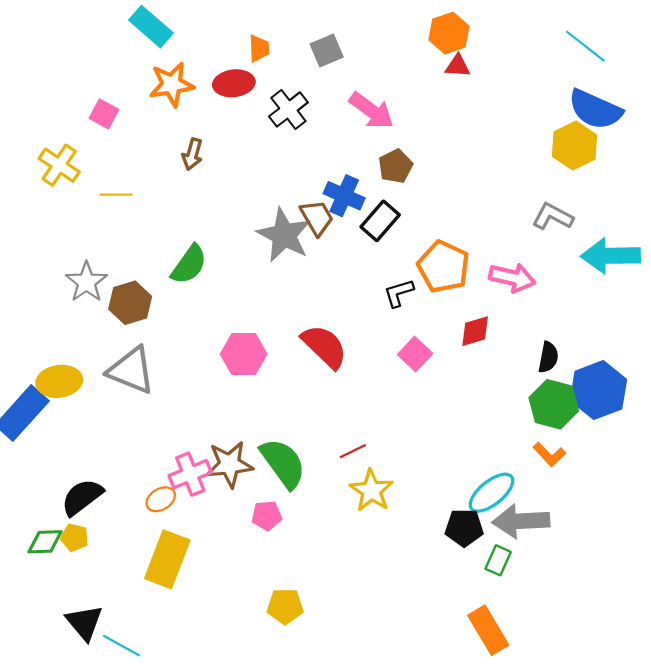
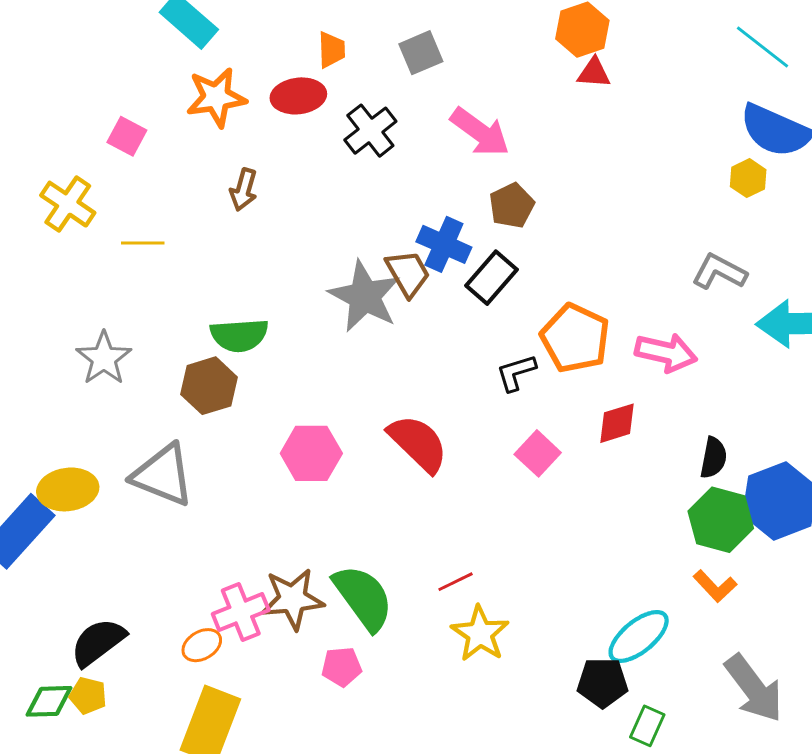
yellow hexagon: (574, 146) -> (748, 178), size x0.6
green semicircle: (189, 265) -> (239, 335), turned 51
brown hexagon: (130, 303) -> (209, 386), moved
gray arrow: (521, 521) -> (754, 688), moved, turned -124

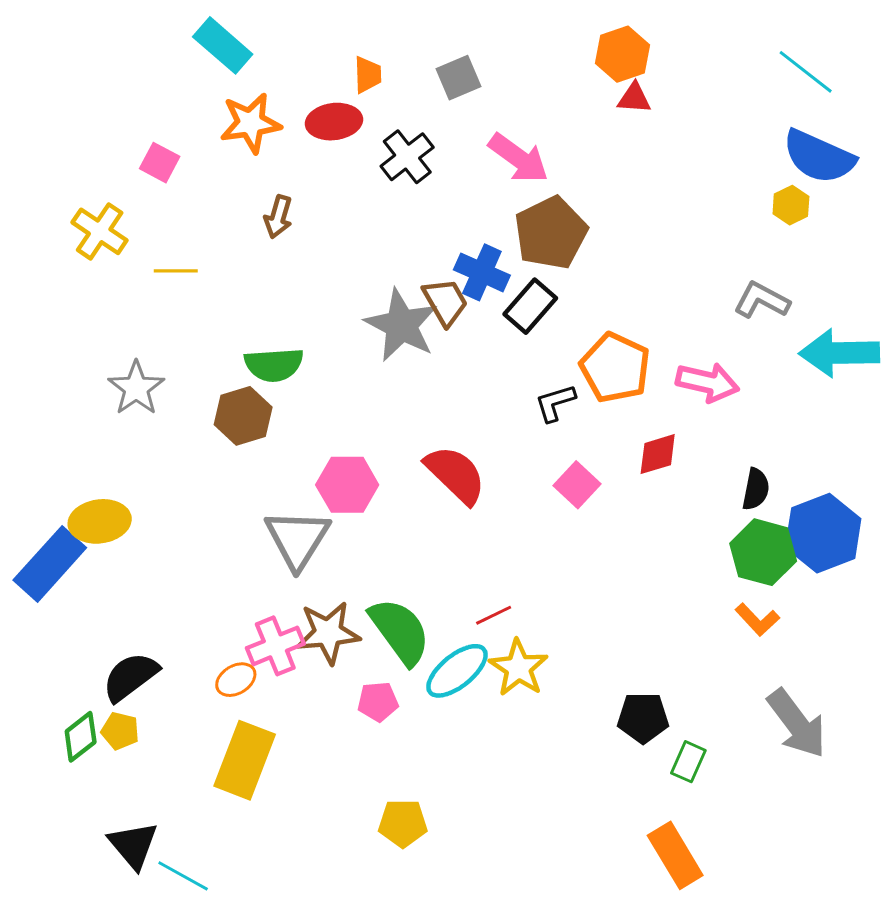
brown pentagon: (512, 205) -> (551, 233), size x1.6
gray triangle: (163, 475) -> (297, 539), moved, turned 40
cyan ellipse: (639, 636) -> (457, 671), moved
green diamond: (49, 701) -> (81, 737), turned -36

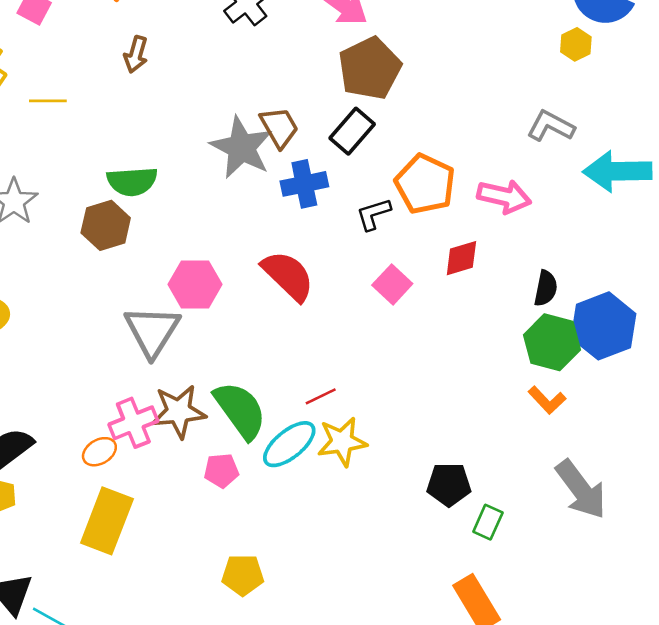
blue cross: (482, 272) -> (304, 184), moved, turned -36
yellow star: (519, 668) -> (342, 442), turned 30

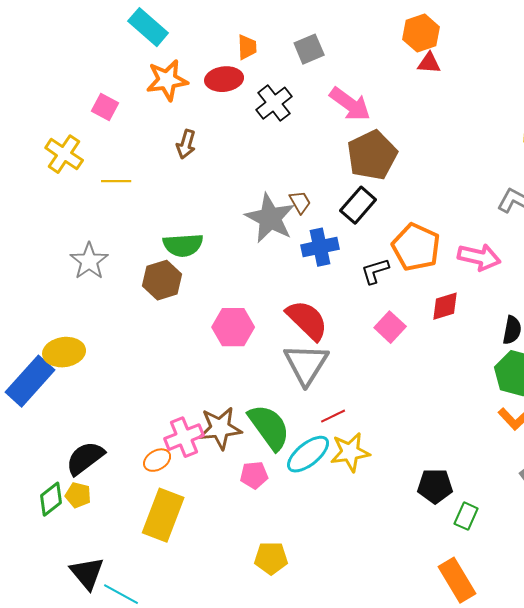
brown trapezoid: (279, 127) -> (300, 202), size x0.7
gray triangle: (152, 331) -> (306, 364), moved

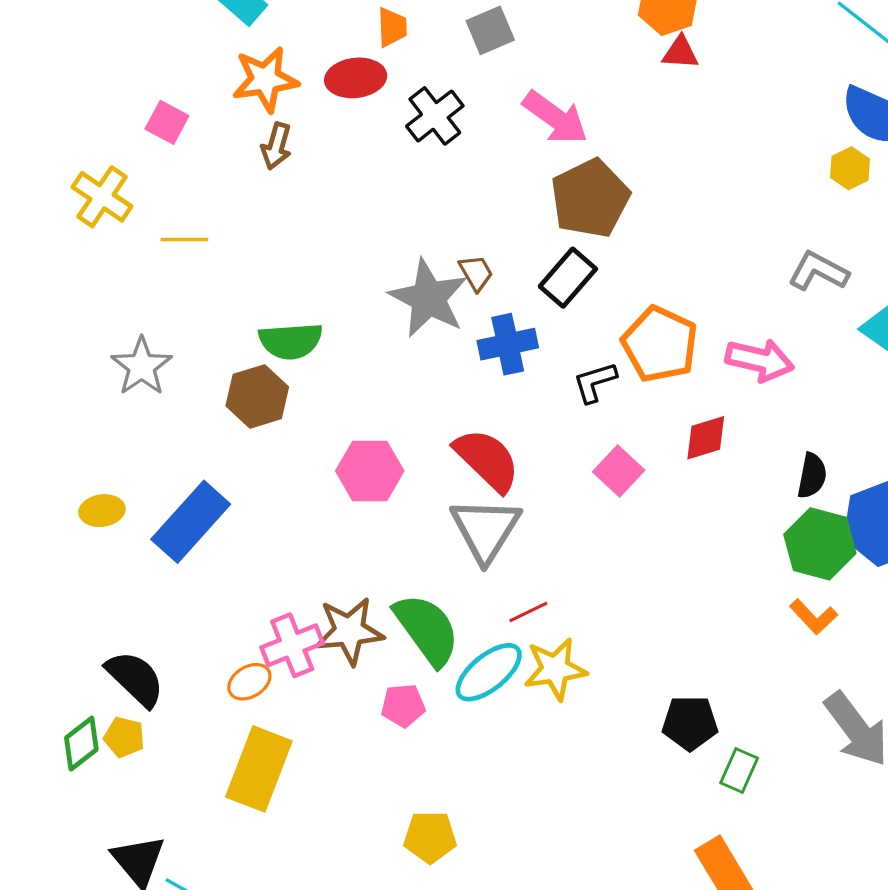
brown arrow: (186, 144) -> (276, 146), moved
yellow ellipse: (64, 352) -> (102, 511), size x0.7
blue rectangle: (30, 381) -> (191, 522), moved
black semicircle: (85, 458) -> (135, 679), turned 81

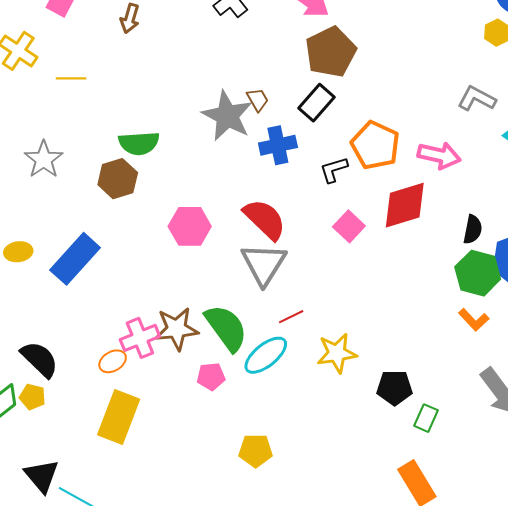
red diamond: (706, 438) -> (405, 205), size x1.6
yellow star: (555, 669) -> (337, 353), moved
yellow pentagon: (430, 837) -> (256, 451), moved

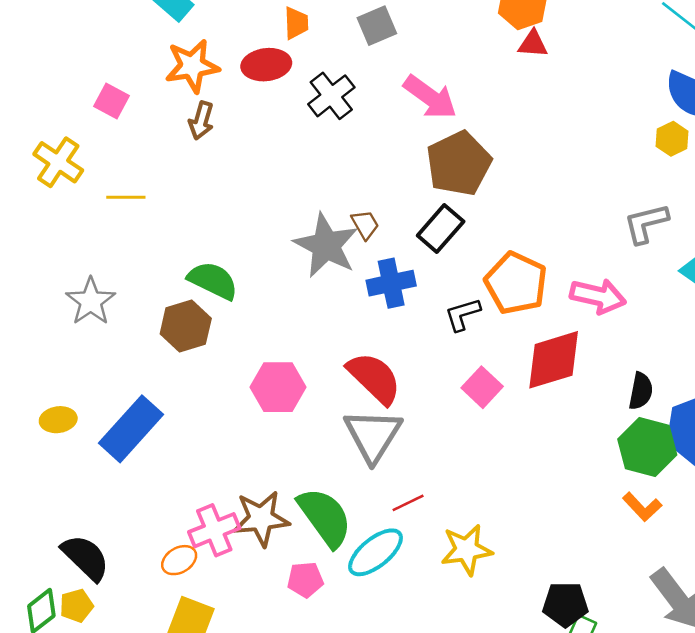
gray L-shape: (477, 99) -> (646, 223), turned -42
green semicircle: (139, 143) -> (213, 281), turned -150
black pentagon: (395, 388) -> (565, 604), moved
yellow pentagon: (32, 397) -> (76, 606), turned -30

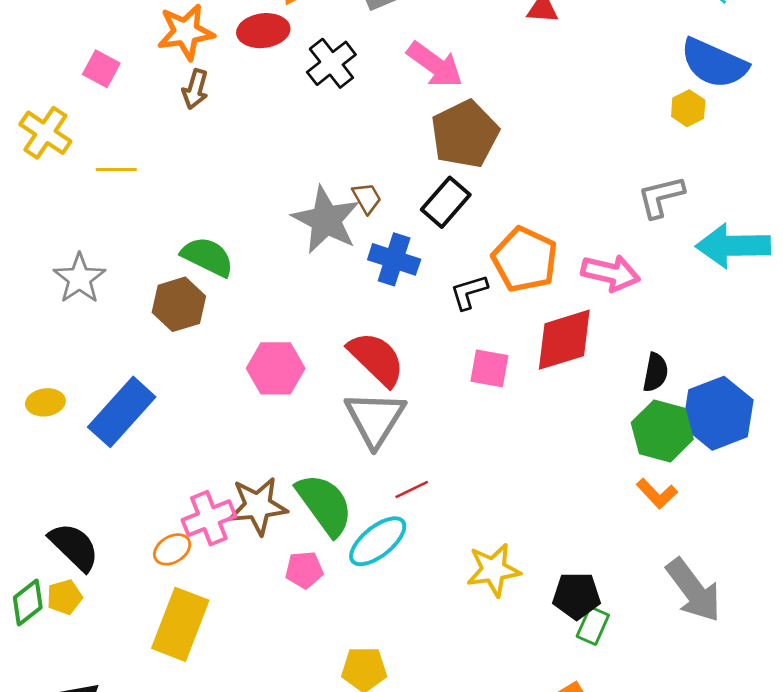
blue cross: (391, 283) -> (394, 259), turned 30
pink square: (482, 387) -> (489, 368), turned -33
yellow star: (467, 550) -> (493, 570), moved

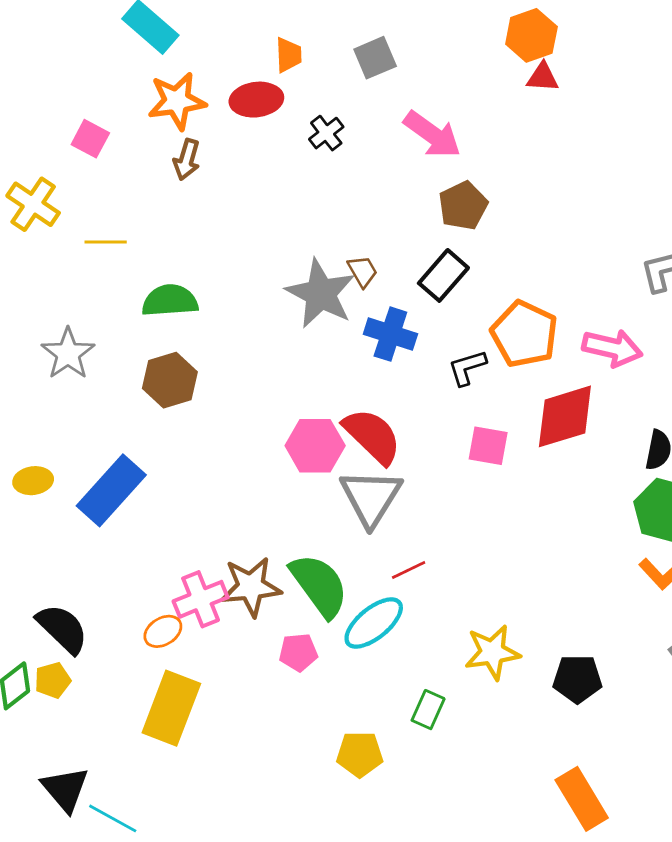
black cross: (331, 63) -> (326, 133), size x0.7
brown pentagon: (465, 134) -> (463, 206), size x0.7
green semicircle: (207, 257) -> (170, 301), moved, turned -30
pink hexagon: (276, 368) -> (315, 446), moved
green rectangle: (593, 626) -> (428, 710), moved

